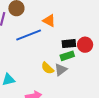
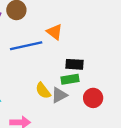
red circle: (85, 45) -> (93, 98), moved

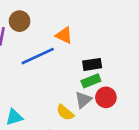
yellow semicircle: (43, 91) -> (65, 112), moved
red circle: (93, 98) -> (106, 97), moved

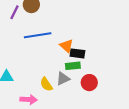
orange triangle: (64, 35) -> (66, 46), moved
red circle: (106, 97) -> (89, 83), moved

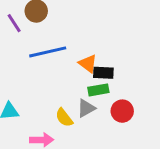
purple line: (14, 12) -> (14, 23), turned -56

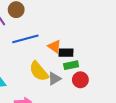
green rectangle: (98, 90) -> (71, 65), moved
yellow semicircle: (64, 118) -> (39, 71), moved, size x1.5

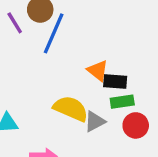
blue line: (25, 39) -> (54, 33), moved, turned -55
yellow semicircle: (39, 71) -> (71, 109), turned 150

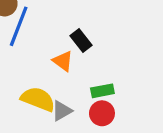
black rectangle: (115, 81) -> (81, 40), moved, turned 50
green rectangle: (122, 102) -> (102, 91), moved

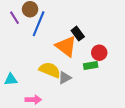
orange triangle: (63, 61) -> (66, 46), size x1.6
red circle: (102, 113) -> (99, 53), moved

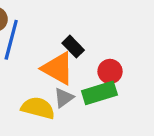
green rectangle: (91, 66) -> (99, 93), size x1.5
gray triangle: (65, 78) -> (64, 98), moved

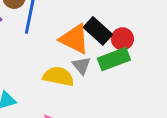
black rectangle: (73, 47) -> (98, 31), moved, size x1.4
gray triangle: (64, 98) -> (81, 66), turned -30

